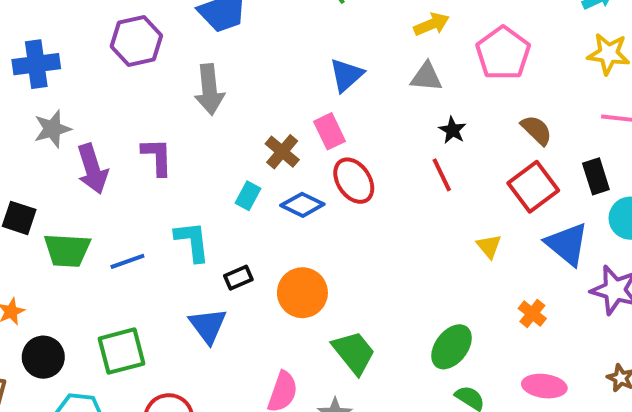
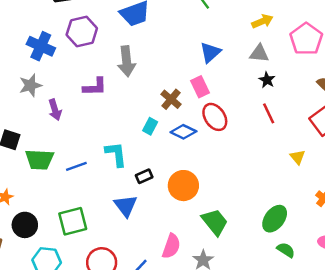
blue cross: (36, 64) -> (41, 46), moved, turned 32
black star: (453, 130) -> (267, 80), moved
purple L-shape: (157, 157) -> (95, 87), moved, turned 90
purple arrow: (92, 169) -> (55, 110), size x0.7

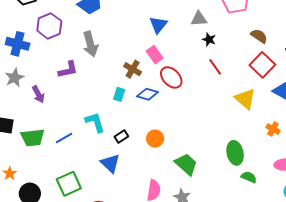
yellow triangle: (298, 157) -> (245, 99), size x1.6
orange circle: (183, 186) -> (155, 139), size x0.7
green ellipse: (275, 219) -> (235, 153), turned -40

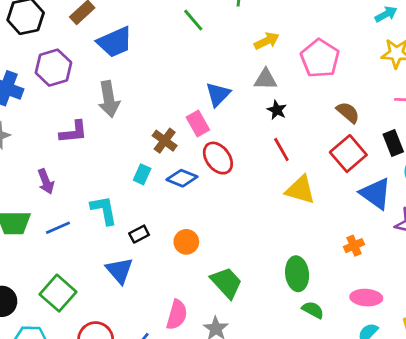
blue triangle: (158, 25) -> (218, 94), moved
purple arrow: (38, 94) -> (46, 182), moved
yellow triangle: (245, 99) -> (300, 190), moved, turned -30
orange cross: (273, 129) -> (354, 246), turned 32
green square: (69, 184) -> (58, 293), turned -30

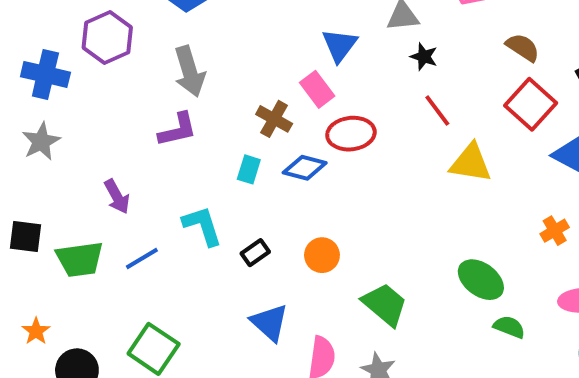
purple L-shape: (73, 132) -> (178, 130), moved
red ellipse: (218, 158) -> (351, 134), turned -52
blue triangle: (119, 270) -> (269, 323), moved
green ellipse: (297, 274) -> (481, 280), turned -40

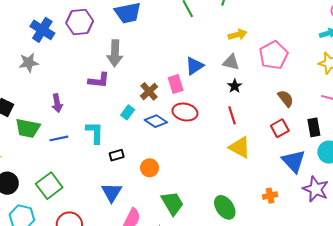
red square: (531, 104) -> (280, 128), size x0.7

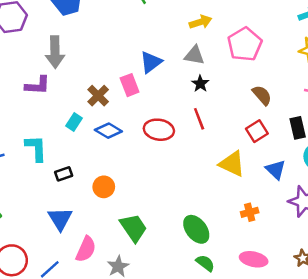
red ellipse: (185, 112) -> (159, 130), moved
yellow triangle: (240, 147) -> (232, 164), moved
blue triangle: (294, 161) -> (276, 170), size x0.7

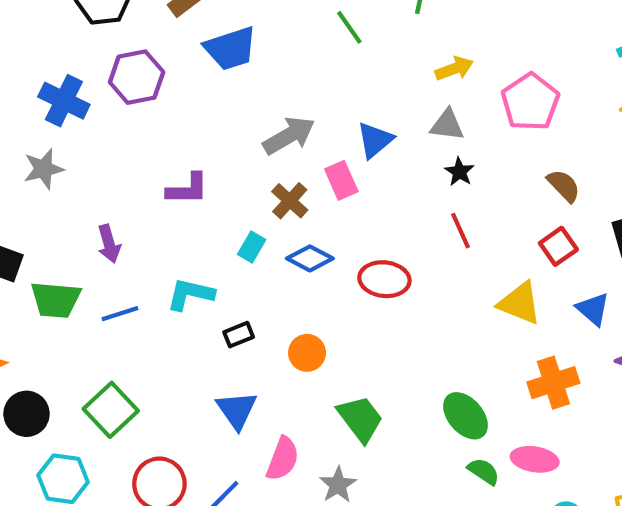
gray arrow: (55, 52) -> (289, 136), moved, turned -116
red ellipse: (159, 130) -> (384, 279), moved
cyan L-shape: (36, 148) -> (190, 294), turned -72
orange cross: (250, 212) -> (553, 383), size x1.6
pink ellipse: (254, 259) -> (535, 459), moved

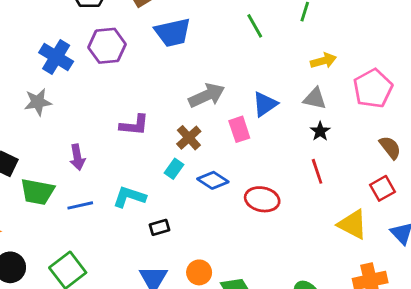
brown cross: (290, 201) -> (189, 138), moved
orange circle: (307, 353) -> (199, 272), moved

